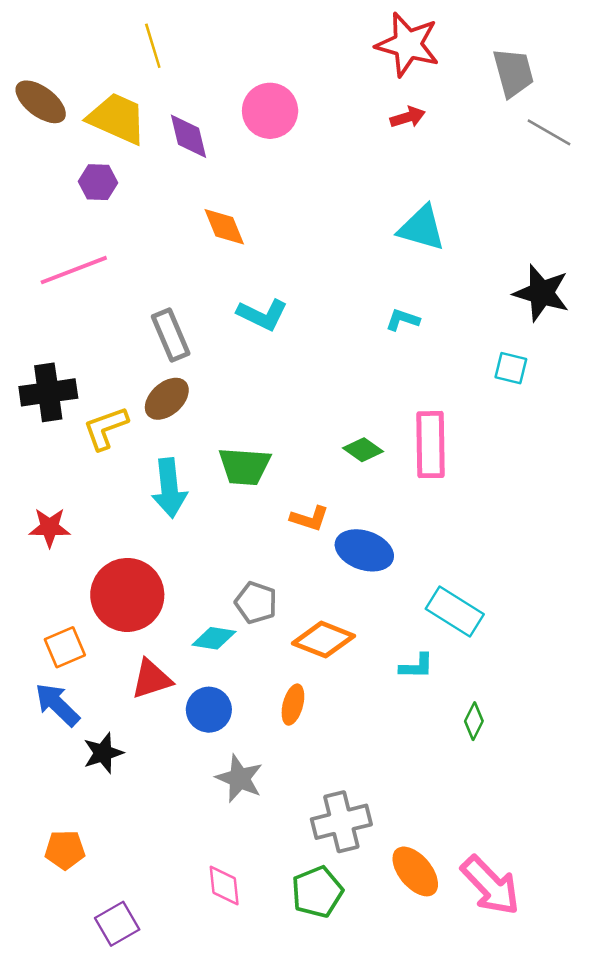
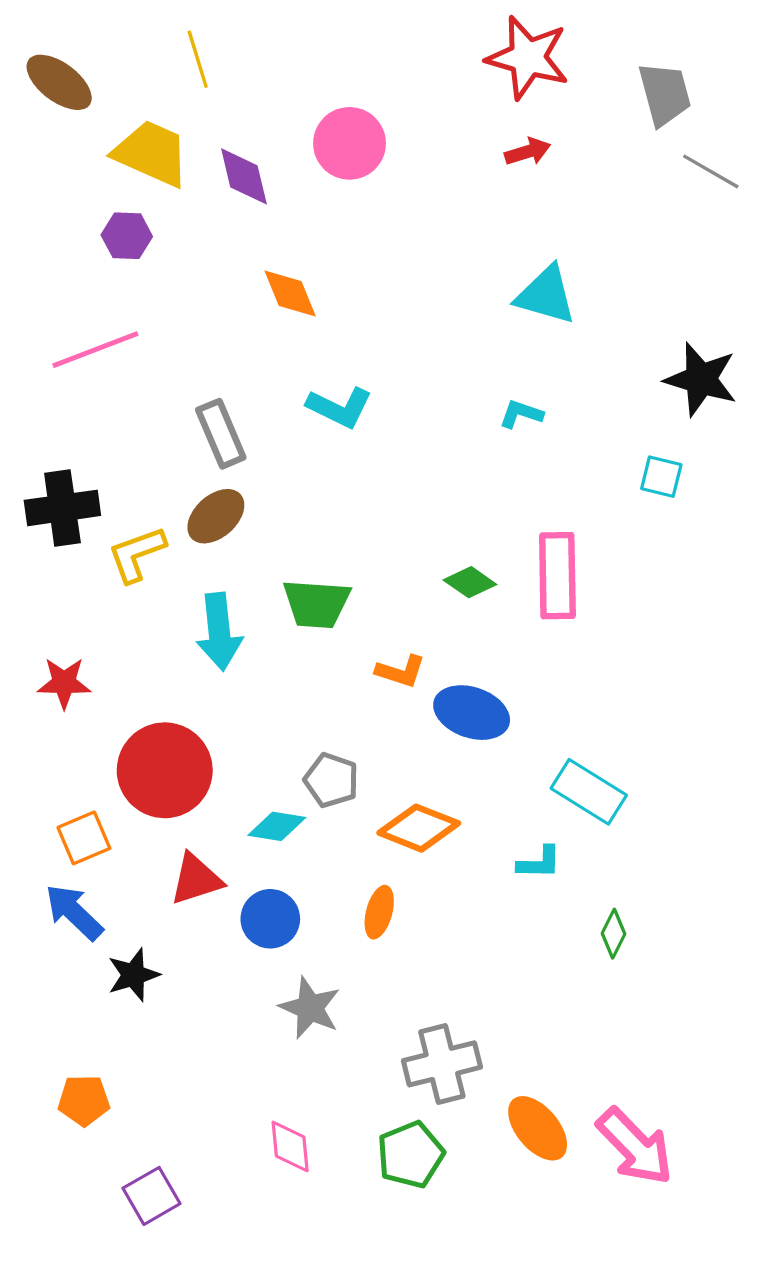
brown ellipse: (41, 102) -> (59, 82), moved

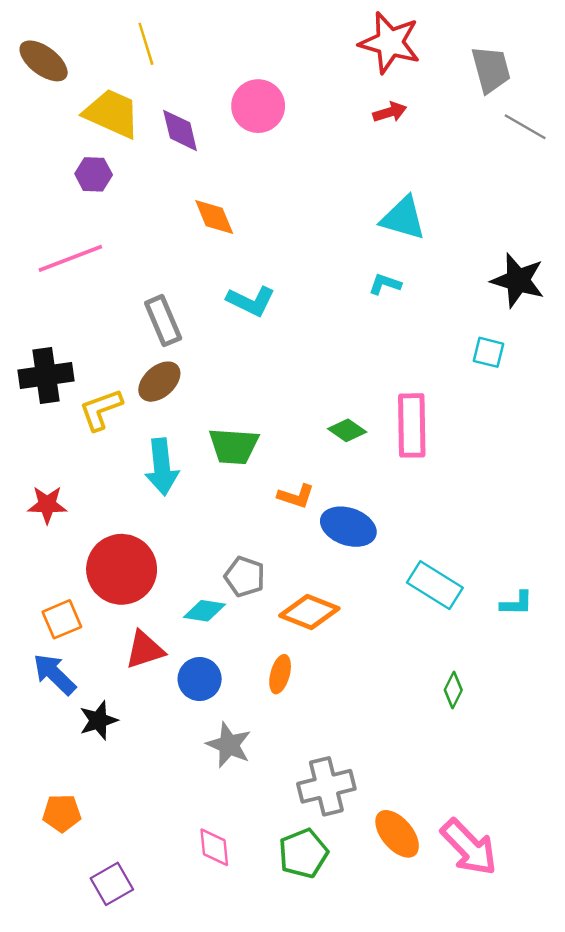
cyan L-shape: (521, 414) -> (385, 284), moved
cyan L-shape: (539, 863) -> (517, 603), moved

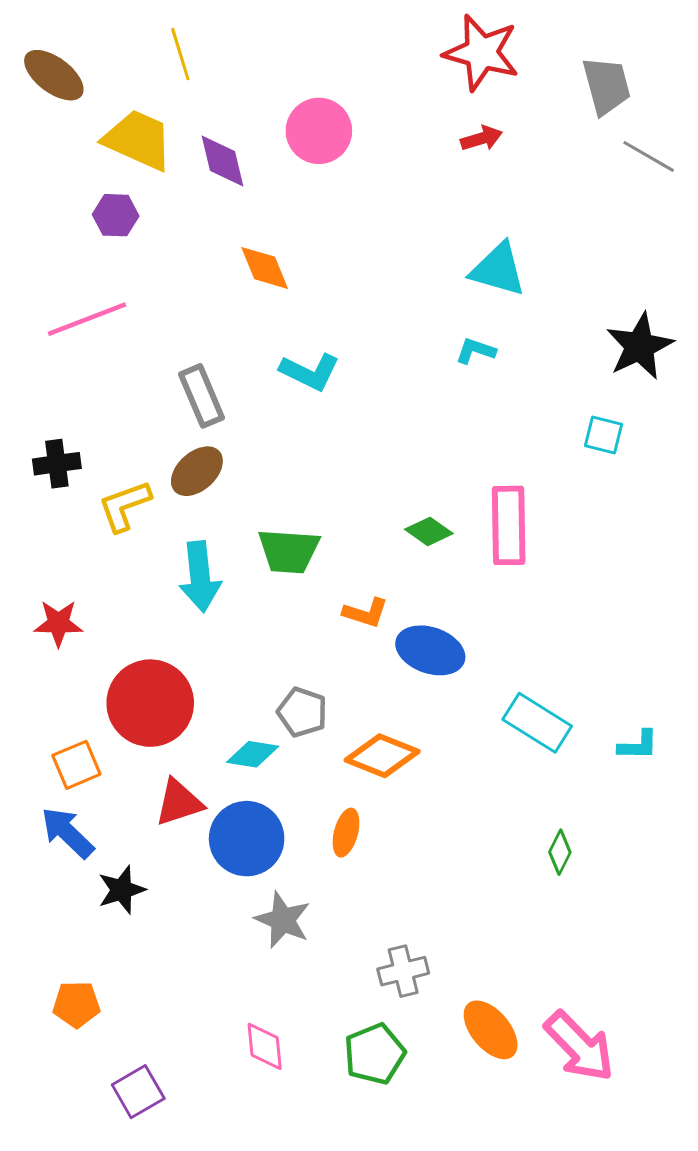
black star: (518, 280) -> (640, 346), turned 30
black cross: (46, 375) -> (57, 464), size x0.7
blue circle: (200, 679) -> (247, 839), size x1.4
gray cross: (326, 786) -> (403, 971), size x0.7

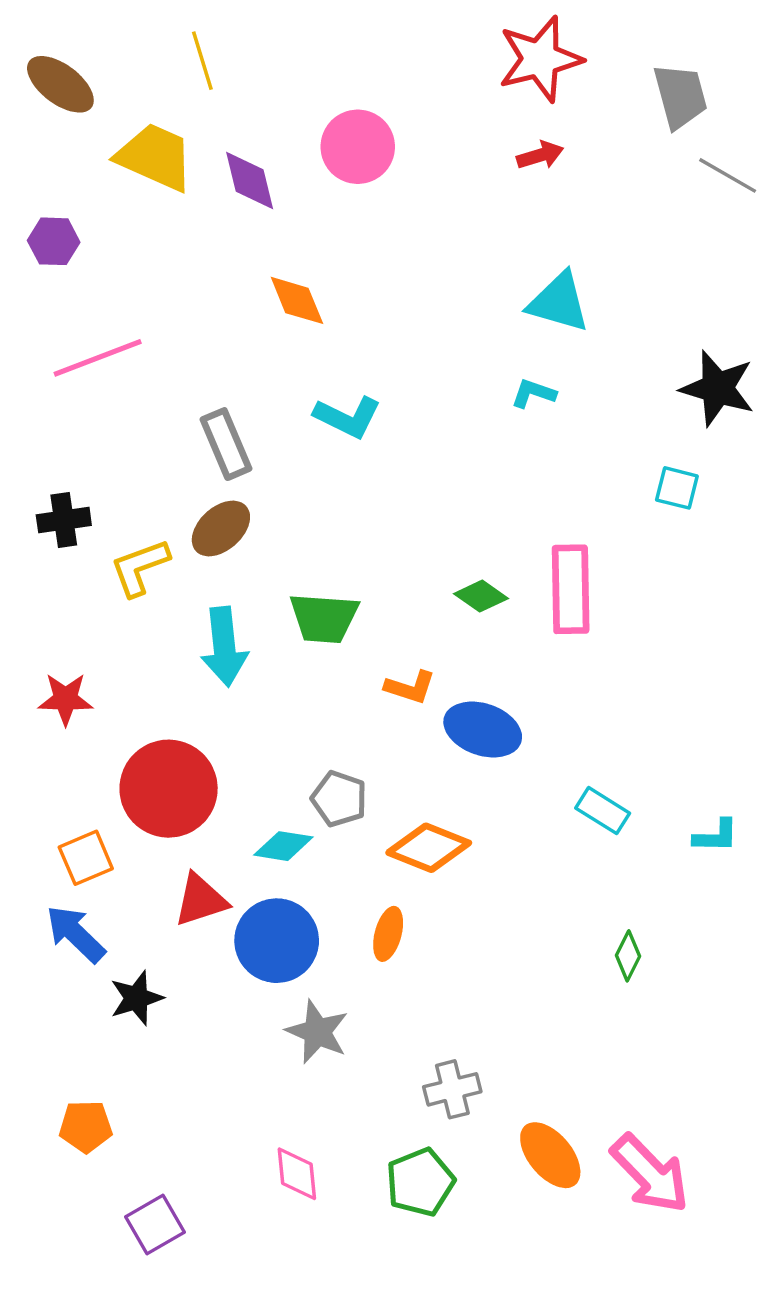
red star: (482, 53) -> (540, 59), turned -30
purple hexagon: (116, 215) -> (54, 241), moved
black star: (640, 346) -> (717, 388), turned -30
cyan rectangle: (537, 723) -> (603, 811), size x0.7

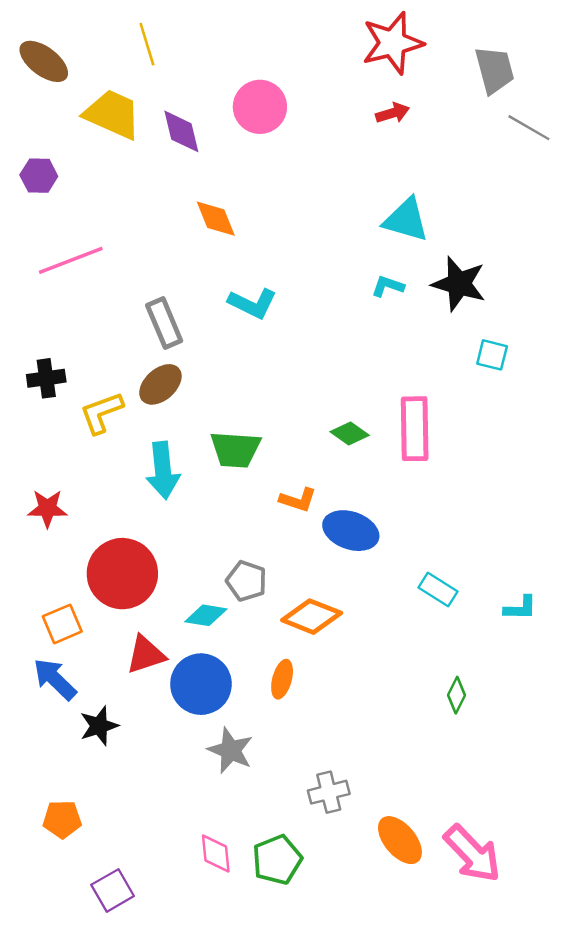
black star: (717, 388) -> (459, 284), moved
green pentagon: (420, 1182) -> (277, 860), moved

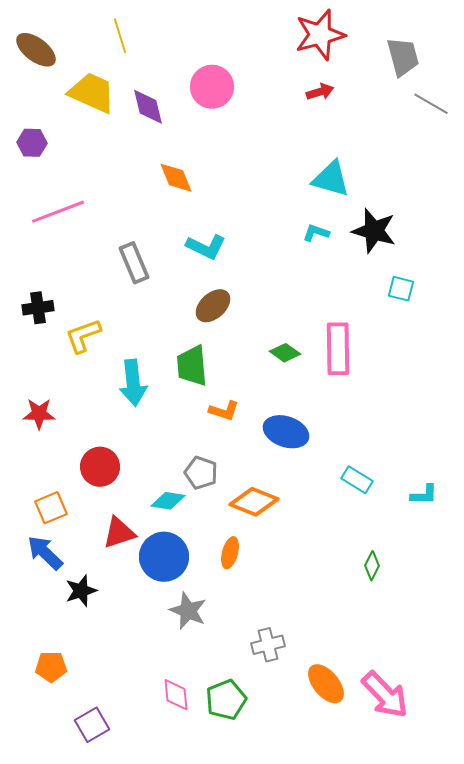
brown ellipse: (160, 384) -> (213, 306), moved
green trapezoid: (235, 450) -> (192, 366), turned 81
orange L-shape: (298, 500) -> (224, 411), moved
red circle: (122, 574) -> (100, 467), size x0.7

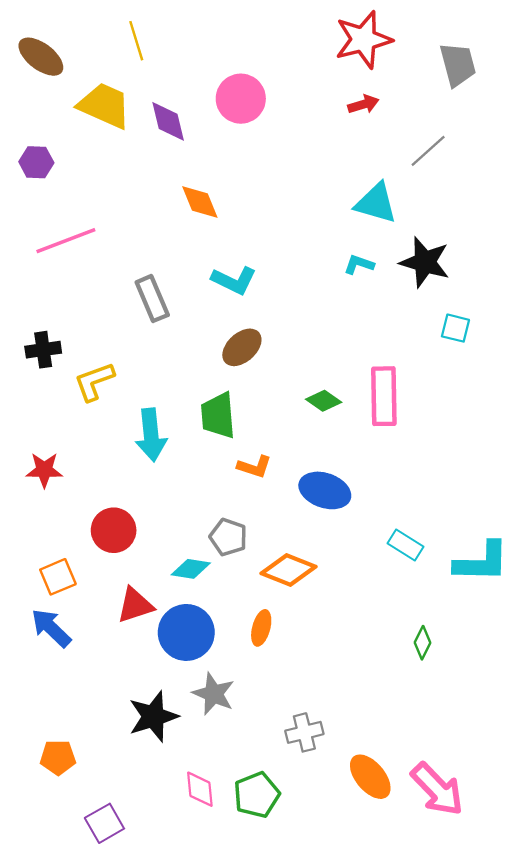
gray line: (431, 104) -> (428, 151), moved, turned -72
cyan L-shape: (424, 495) -> (482, 562), size x1.8
black star: (81, 591) -> (153, 717), moved, size x1.4

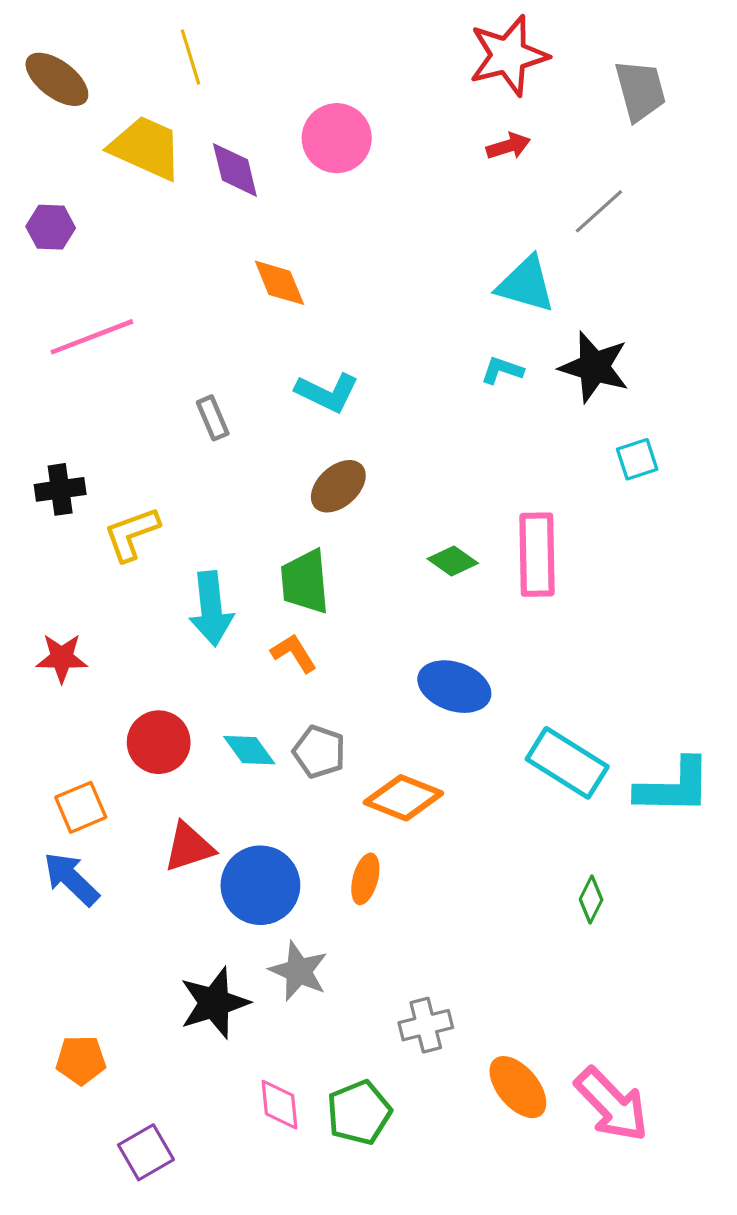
gray rectangle: (152, 299) -> (213, 418), size x0.7
cyan square: (455, 328) -> (637, 459), turned -32
orange L-shape: (254, 467) -> (294, 653), moved, turned -140
cyan rectangle: (405, 545) -> (567, 763), size x1.6
cyan diamond: (191, 569) -> (249, 750), moved, turned 45

